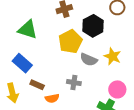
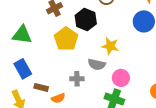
gray semicircle: (89, 60) -> (97, 64), moved
blue rectangle: (22, 63) -> (23, 69), turned 30

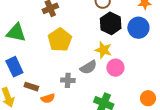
black hexagon: (86, 20) -> (111, 23), moved
gray semicircle: (97, 64) -> (88, 67), turned -48
pink circle: (121, 78) -> (115, 68), moved

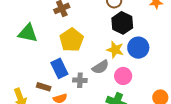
blue circle: (138, 28) -> (138, 48), moved
blue rectangle: (14, 67) -> (59, 68), moved
pink circle: (115, 68) -> (123, 76), moved

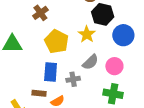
yellow star: (115, 50) -> (87, 34), moved, turned 30
blue rectangle: (59, 68) -> (51, 72), turned 42

